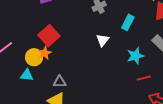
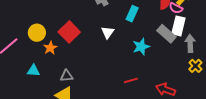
red square: (49, 36) -> (69, 32), moved
yellow circle: (34, 57) -> (37, 33), moved
red line: (144, 78) -> (131, 80), moved

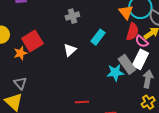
cyan star: (141, 47) -> (115, 72), moved
orange star: (50, 48) -> (20, 53), moved
gray triangle: (67, 76) -> (20, 83), turned 40

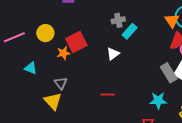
cyan rectangle: (98, 37) -> (130, 31), moved
cyan star: (115, 72) -> (158, 101), moved
red line: (82, 102) -> (108, 95), moved

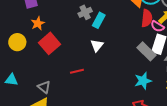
orange star: (63, 53) -> (38, 23), moved
white triangle: (113, 54) -> (97, 46), moved
red line: (108, 95) -> (77, 71), moved

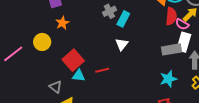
red square: (50, 43) -> (73, 60), moved
gray rectangle: (147, 51) -> (171, 49), turned -54
cyan triangle: (11, 80) -> (79, 76), moved
gray triangle: (44, 87) -> (56, 87), moved

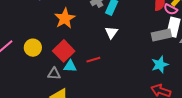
orange star: (62, 23) -> (65, 18), moved, size x1.5
yellow circle: (42, 42) -> (33, 48), moved
gray triangle: (56, 87) -> (54, 74), moved, turned -32

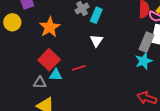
gray rectangle: (161, 35) -> (147, 42), turned -54
yellow circle: (33, 48) -> (12, 22), moved
cyan star: (160, 65) -> (144, 61), moved

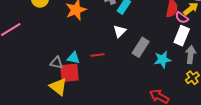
gray rectangle: (147, 42) -> (141, 47), moved
red square: (49, 60) -> (69, 73), moved, turned 30

